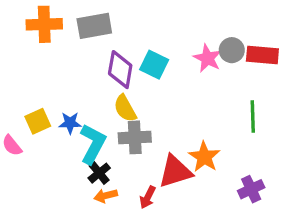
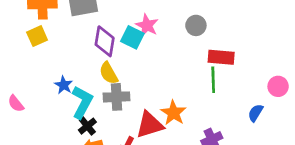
red rectangle: (262, 55) -> (221, 57), moved
pink star: (208, 58) -> (147, 25), moved
yellow square: (38, 121) -> (37, 36), moved
blue star: (70, 123) -> (64, 85), turned 30

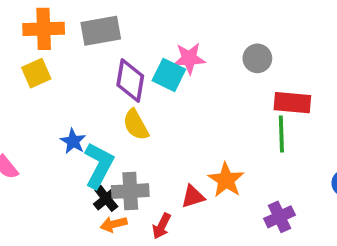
pink star: (147, 25) -> (189, 58), turned -30
gray cross: (117, 97) -> (130, 191), moved
red triangle: (150, 125) -> (193, 197), size x0.6

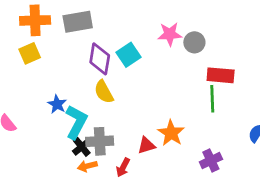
pink star: (189, 58) -> (170, 34), moved
cyan square: (169, 75) -> (129, 55), turned 30

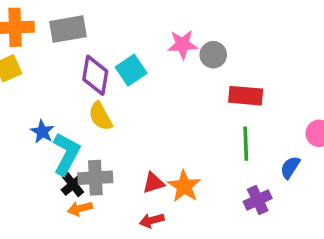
green line: (212, 99) -> (246, 144), moved
orange star: (171, 133) -> (184, 186), moved
purple cross: (211, 161) -> (258, 200), moved
red arrow: (123, 167) -> (152, 220), moved, turned 48

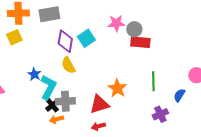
red rectangle: (246, 96) -> (140, 42), moved
red triangle: (153, 183) -> (99, 104), size x1.5
orange star: (184, 186) -> (117, 88), moved

